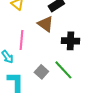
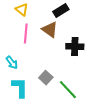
pink line: (21, 40) -> (26, 34), moved
green line: (63, 70) -> (68, 90), moved

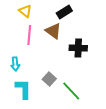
cyan arrow: (12, 63) -> (15, 64), turned 32

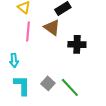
gray square: (49, 79) -> (48, 83), moved

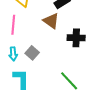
pink line: (28, 31) -> (13, 25), moved
gray square: (48, 83) -> (32, 53), moved

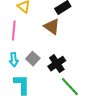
black cross: (76, 38) -> (57, 64), moved, turned -36

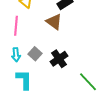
green line: (70, 87) -> (88, 82), moved

